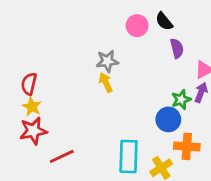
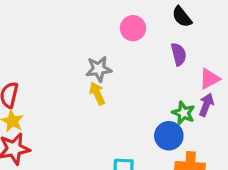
black semicircle: (164, 21) -> (182, 17), moved
green star: (181, 100) -> (183, 113), turned -30

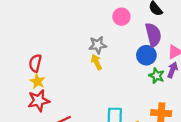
purple semicircle: (179, 54) -> (153, 35), size x1.5
blue circle: (169, 136) -> (146, 55), moved

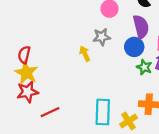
gray star: (98, 45) -> (102, 37), moved
yellow star: (37, 81) -> (26, 73), size x1.5

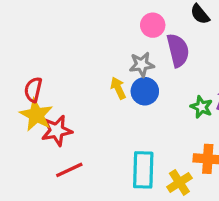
purple semicircle: (141, 27) -> (178, 50), moved
blue circle: (134, 47) -> (145, 91), moved
red star: (28, 92) -> (57, 131), moved

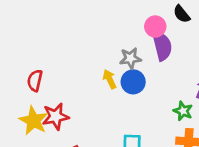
pink circle: (153, 25) -> (155, 27), moved
green star: (201, 107) -> (183, 111), moved
yellow star: (36, 115) -> (33, 121), moved

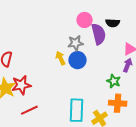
black semicircle: (182, 14) -> (113, 23), moved, turned -48
pink circle: (155, 27) -> (85, 20), moved

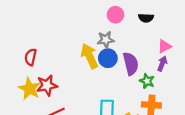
purple semicircle: (99, 34) -> (131, 64), moved
yellow arrow: (60, 58) -> (89, 56), size x1.6

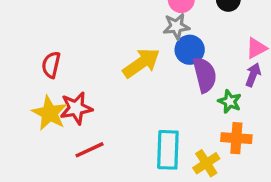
gray star: (106, 40) -> (176, 26), moved
yellow arrow: (89, 56) -> (141, 63), turned 80
blue circle: (108, 58) -> (190, 50), moved

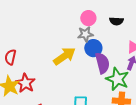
green star: (230, 101) -> (117, 79), size x1.6
red star: (76, 108) -> (25, 83), turned -30

